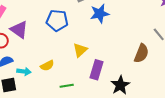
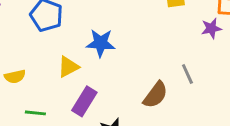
blue star: (100, 14) -> (101, 43), moved

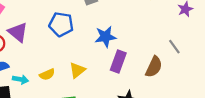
yellow triangle: (68, 67) -> (77, 70), moved
purple rectangle: (84, 101) -> (118, 61), moved

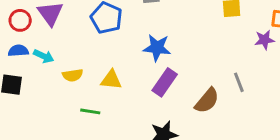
yellow triangle: (77, 70) -> (111, 80), turned 30
cyan arrow: (20, 79) -> (44, 56), moved

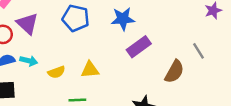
blue star: (157, 48) -> (123, 19), moved
purple rectangle: (165, 82) -> (139, 47), moved, turned 30

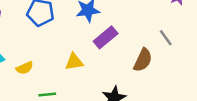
yellow triangle: (90, 70) -> (74, 62), moved

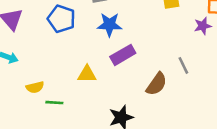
yellow semicircle: (25, 68) -> (35, 87), moved

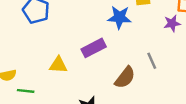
blue star: (110, 25) -> (119, 17), moved

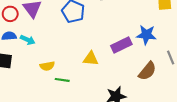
blue star: (119, 17) -> (146, 35), moved

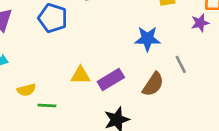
purple rectangle: (121, 45) -> (111, 79), moved

